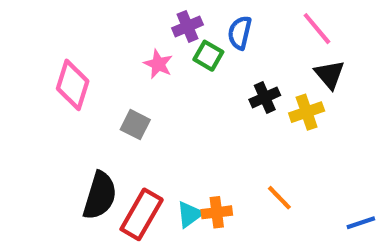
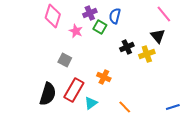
pink line: (317, 29) -> (164, 14), moved
pink diamond: (73, 85) -> (53, 16), moved
orange line: (279, 198) -> (125, 107), moved
orange cross: (217, 212) -> (104, 77), moved, turned 32
red rectangle: (142, 214) -> (74, 90), moved

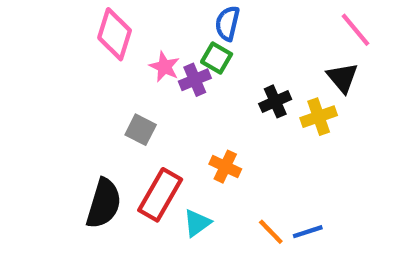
purple cross: (90, 13) -> (195, 80), moved
blue semicircle: (115, 16) -> (227, 23), moved
blue line: (173, 107) -> (308, 232), moved

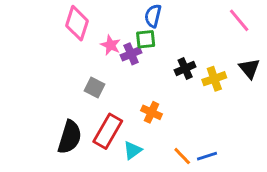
green square: (217, 58) -> (146, 39), turned -36
black triangle: (342, 78) -> (249, 68), moved

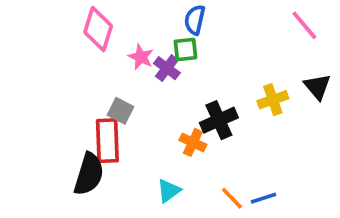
purple cross: (131, 54) -> (167, 68), turned -30
black cross: (185, 68) -> (219, 120), moved, size x1.4
red rectangle: (108, 131) -> (107, 141), moved, turned -32

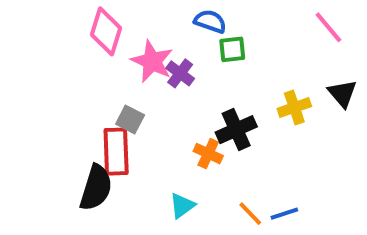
blue semicircle: (195, 20) -> (210, 21), turned 96
green square: (185, 50) -> (232, 49), moved
pink star: (141, 57) -> (152, 61), size x1.5

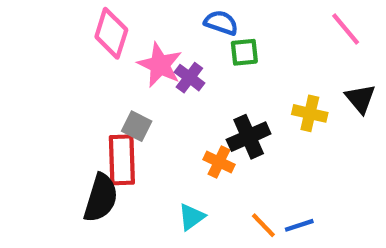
yellow cross: (294, 107) -> (310, 113), turned 32

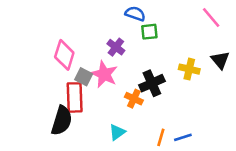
pink diamond: (111, 33) -> (64, 55), moved
pink star: (160, 65) -> (104, 74), moved
orange line: (263, 225) -> (161, 137), turned 60

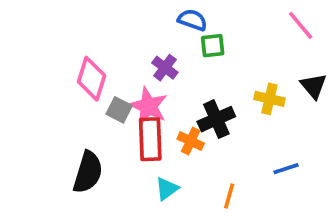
red rectangle: (75, 97) -> (150, 139), moved
blue line: (183, 137) -> (286, 169), moved

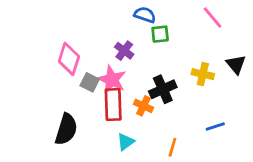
pink line: (301, 25) -> (212, 18), moved

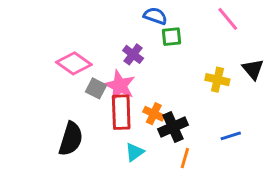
pink diamond: (69, 59) -> (74, 63), turned -72
black cross: (163, 89) -> (173, 127), moved

